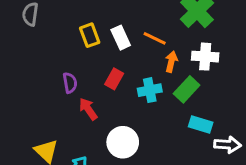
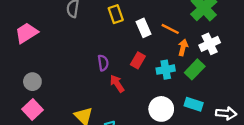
yellow rectangle: (90, 35) -> (116, 14), moved
white cross: (205, 57) -> (210, 44), turned -30
cyan rectangle: (201, 125) -> (194, 104), moved
white circle: (123, 142) -> (161, 109), moved

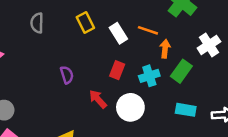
white cross: (210, 44) -> (209, 45), moved
purple semicircle: (103, 63) -> (67, 75), moved
white circle: (161, 109) -> (130, 107), moved

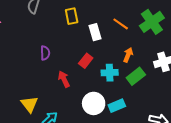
orange line: (148, 30) -> (121, 24), moved
white circle: (130, 107) -> (94, 103), moved
cyan rectangle: (186, 110) -> (117, 106), moved, turned -49

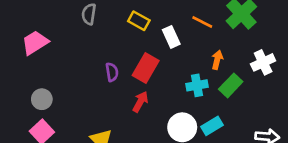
yellow rectangle: (72, 16) -> (139, 21), turned -42
red rectangle: (86, 61) -> (146, 68), moved, size x1.5
red arrow: (64, 79) -> (140, 102), turned 63

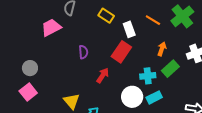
pink trapezoid: (35, 43) -> (51, 28), moved
red rectangle: (146, 68) -> (121, 52), moved
cyan cross: (197, 85) -> (148, 76), moved

